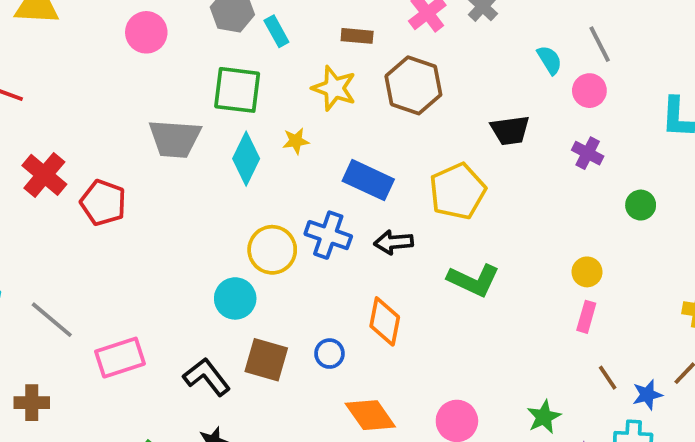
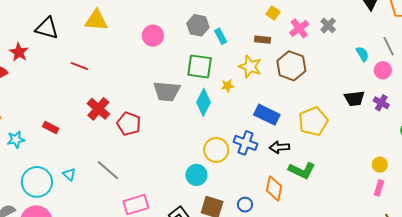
black trapezoid: (510, 130) -> (354, 98), moved
yellow star: (296, 141) -> (227, 86), moved
green L-shape: (474, 280) -> (302, 170), moved
gray line: (52, 320) -> (108, 170), moved

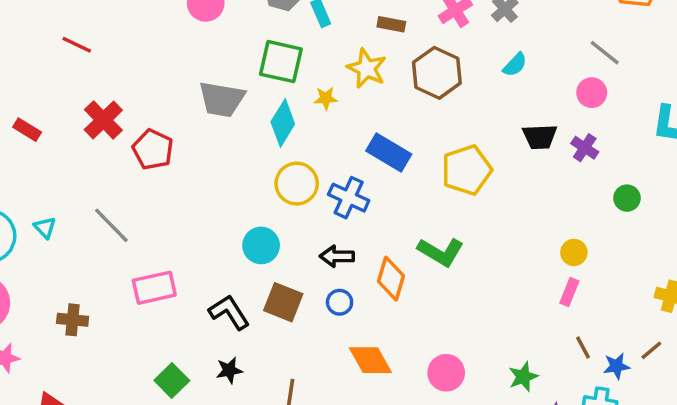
gray line: (389, 46) -> (605, 53), turned -30
cyan semicircle: (362, 54) -> (515, 65), moved, turned 70
red rectangle: (51, 128) -> (27, 130), moved
black arrow: (279, 147) -> (337, 256), moved
yellow circle: (216, 150) -> (297, 184), moved

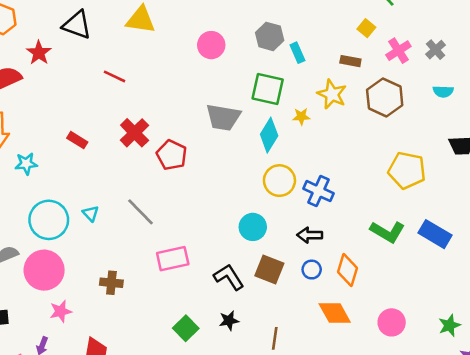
cyan semicircle: (515, 65) -> (443, 91), turned 48
blue rectangle: (389, 153) -> (435, 234), moved
yellow pentagon: (467, 170) -> (407, 170), turned 30
orange diamond: (391, 279) -> (348, 270), moved

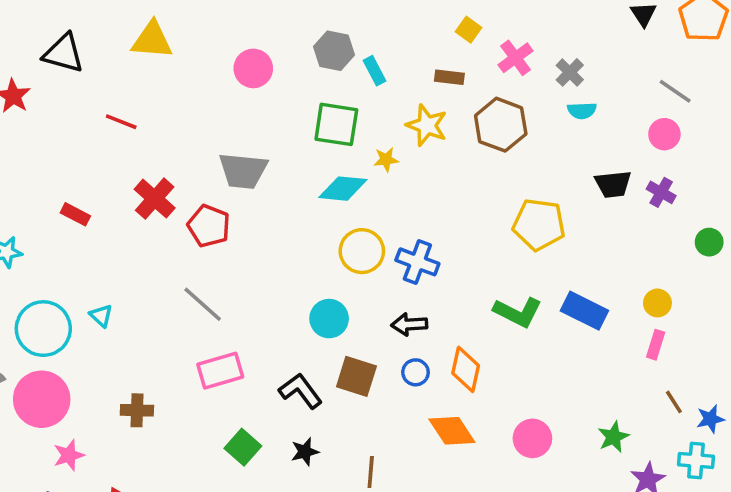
gray cross: (436, 50) -> (570, 72), moved
gray trapezoid: (223, 117) -> (243, 171), moved
cyan diamond: (269, 135) -> (343, 189), turned 68
gray line: (140, 212) -> (203, 304), moved
green square: (186, 328) -> (243, 447), moved

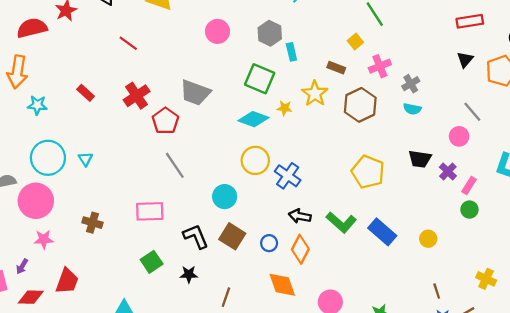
gray line: (203, 304) -> (175, 165), moved
black arrow: (409, 324) -> (300, 216), moved
pink rectangle: (656, 345) -> (469, 186), moved
brown line: (674, 402) -> (437, 291), moved

